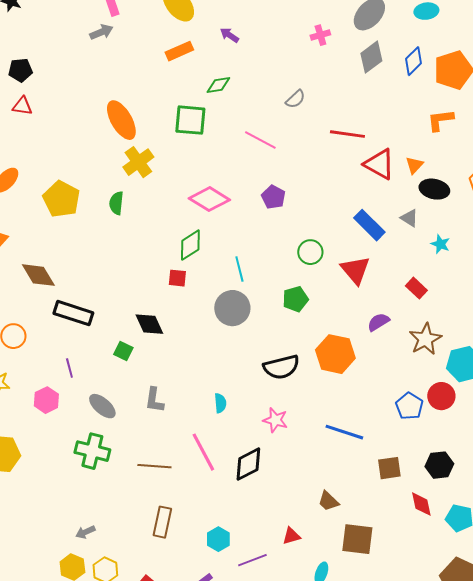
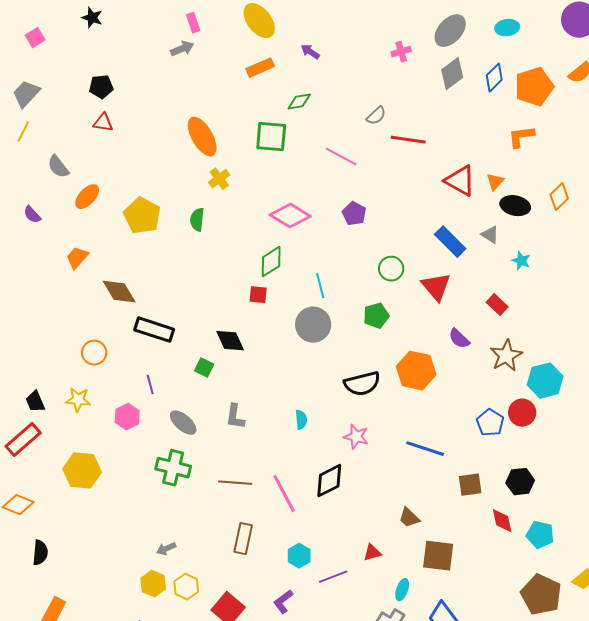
red line: (347, 134) -> (408, 140), moved
yellow cross: (138, 162) -> (219, 179), size x0.7
purple semicircle: (378, 322) -> (459, 339), turned -105
pink line: (203, 452) -> (284, 494), moved

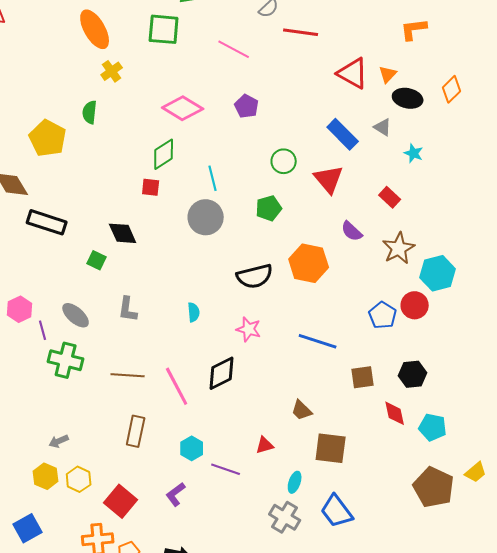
yellow pentagon: (142, 216) -> (48, 138), moved
purple line: (150, 385) -> (43, 330), moved
purple line: (333, 577) -> (226, 469), turned 40

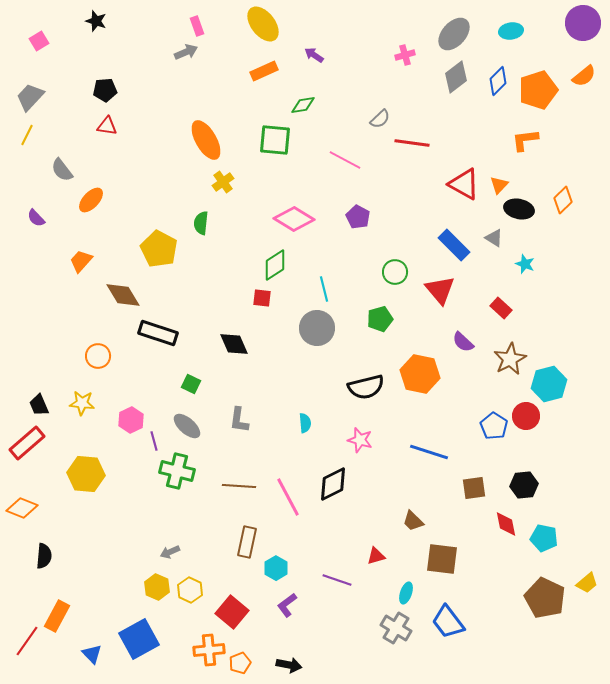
green square: (97, 260) -> (191, 384), moved
cyan hexagon: (192, 448) -> (276, 568), moved
blue square: (28, 528) -> (139, 639), size x1.4

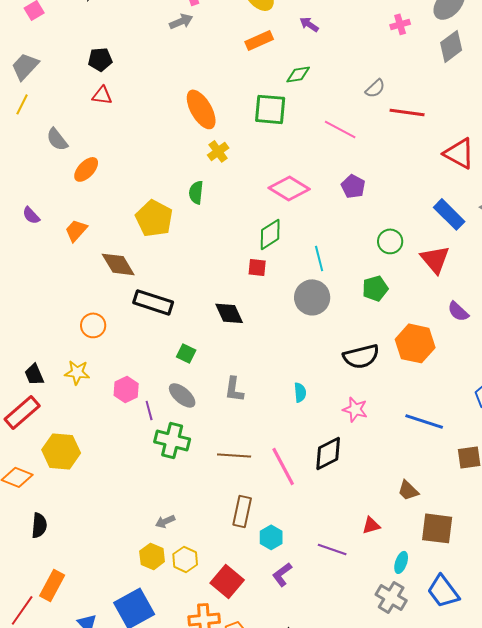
purple semicircle: (36, 218) -> (31, 215), moved
yellow hexagon: (86, 474) -> (61, 451), moved

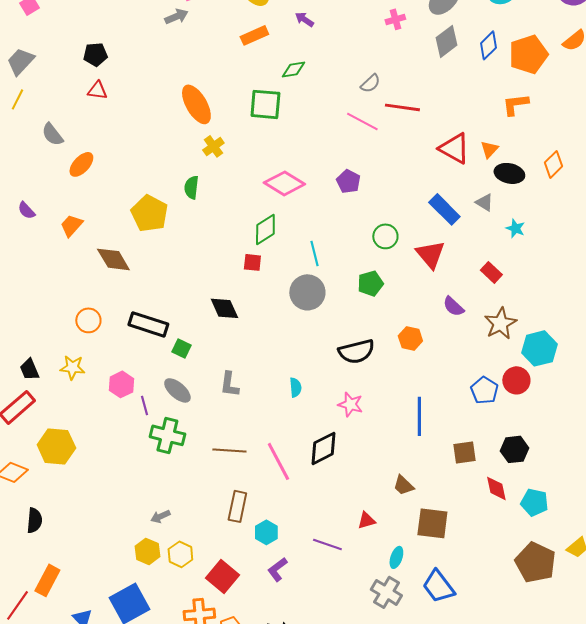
pink line: (340, 129) -> (362, 121), moved
black rectangle: (153, 302) -> (148, 324), moved
orange hexagon: (415, 343) -> (410, 338), size x0.6
blue line: (424, 421) -> (419, 416), turned 72

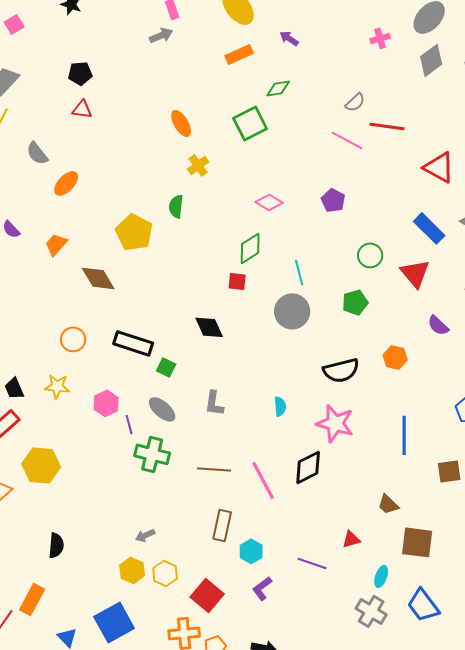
orange ellipse: (196, 104) -> (181, 123), size x0.7
green square: (265, 104) -> (250, 123), turned -32
pink diamond: (284, 183) -> (269, 202), size x0.7
pink star: (350, 404) -> (335, 423), size x1.5
black semicircle: (34, 520) -> (56, 545), moved

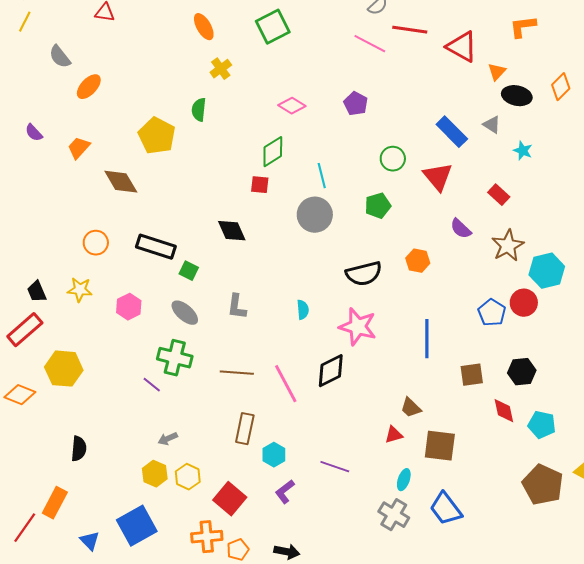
red triangle: (439, 167) -> (462, 47), moved
purple line: (129, 424) -> (152, 385), moved, turned -36
red triangle: (351, 539) -> (394, 435), moved

